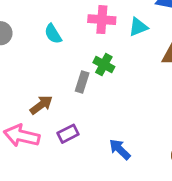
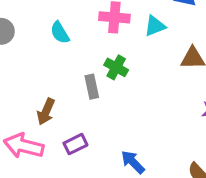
gray rectangle: (82, 82) -> (92, 87), turned -30
brown arrow: (41, 105) -> (46, 112), turned 150

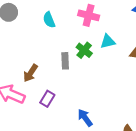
cyan triangle: (155, 26) -> (108, 41), moved
purple rectangle: (75, 144) -> (47, 99), turned -42

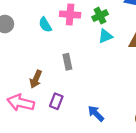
pink cross: (89, 15) -> (70, 15), moved
green cross: (84, 50) -> (100, 16), moved, turned 35

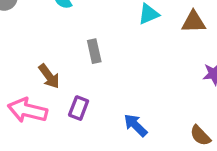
brown arrow: (36, 79) -> (49, 76), turned -60

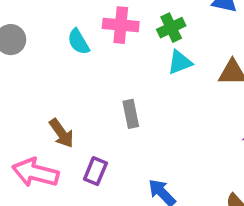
gray rectangle: (94, 51) -> (131, 114), moved

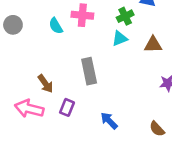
green cross: (171, 28) -> (125, 16), moved
gray rectangle: (131, 114) -> (89, 71), size x1.5

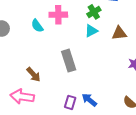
purple rectangle: (67, 107) -> (70, 102), moved

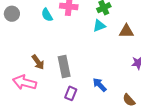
gray rectangle: (69, 61) -> (64, 67), moved
blue arrow: (89, 100) -> (100, 85), moved

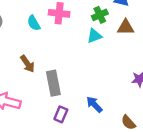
brown triangle: (126, 31) -> (126, 27), moved
brown arrow: (38, 62) -> (27, 64), moved

